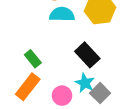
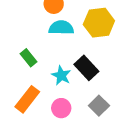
green rectangle: (33, 59) -> (29, 58), moved
cyan star: (85, 83) -> (61, 75), moved

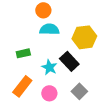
yellow hexagon: (99, 23) -> (84, 37), moved
green rectangle: (29, 58) -> (23, 53), turned -64

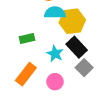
yellow hexagon: (84, 37) -> (72, 21), moved
gray square: (79, 91) -> (84, 68), moved

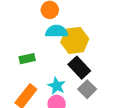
cyan star: (55, 54) -> (57, 86), moved

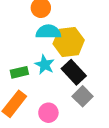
green rectangle: (27, 59) -> (19, 72), moved
cyan star: (57, 86) -> (45, 65), moved

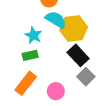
cyan semicircle: (48, 32) -> (56, 20), turned 30
cyan star: (45, 65) -> (33, 35), moved

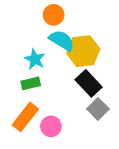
pink circle: (56, 91) -> (51, 126), moved

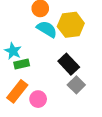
yellow hexagon: (83, 51) -> (71, 25), moved
cyan star: (35, 59) -> (13, 51), moved

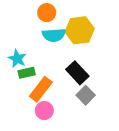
cyan semicircle: (47, 29) -> (54, 35), turned 145
orange rectangle: (17, 91) -> (41, 89), moved

